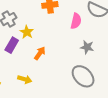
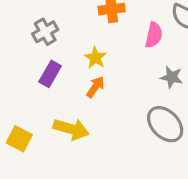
yellow star: (27, 32) -> (95, 58), moved
yellow arrow: (25, 79) -> (71, 129), size x1.5

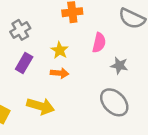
pink semicircle: (154, 35) -> (99, 43), moved
orange arrow: (95, 87) -> (60, 73), turned 60

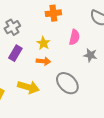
gray ellipse: (114, 102) -> (67, 83), moved

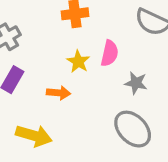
yellow star: (43, 43) -> (78, 62), moved
gray ellipse: (67, 83) -> (133, 129), moved

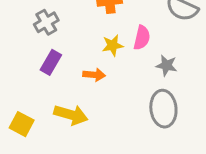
yellow star: (78, 62) -> (113, 45), turned 30
gray ellipse: (133, 129) -> (163, 109), turned 39

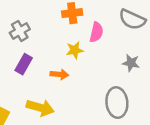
pink semicircle: (142, 38) -> (96, 32), moved
gray star: (167, 65) -> (131, 63), moved

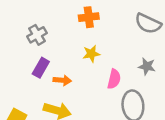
pink semicircle: (96, 32) -> (114, 79), moved
orange arrow: (59, 74) -> (62, 80), moved

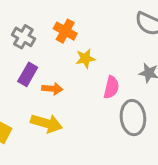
orange cross: (89, 17) -> (65, 31), moved, turned 36
gray cross: (37, 35) -> (23, 37), turned -30

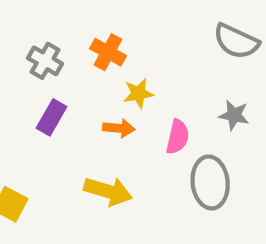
orange arrow: (52, 89) -> (119, 128), moved
yellow arrow: (46, 123) -> (108, 191), moved

